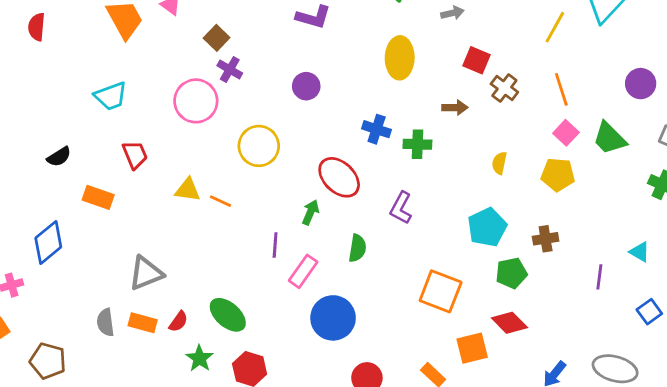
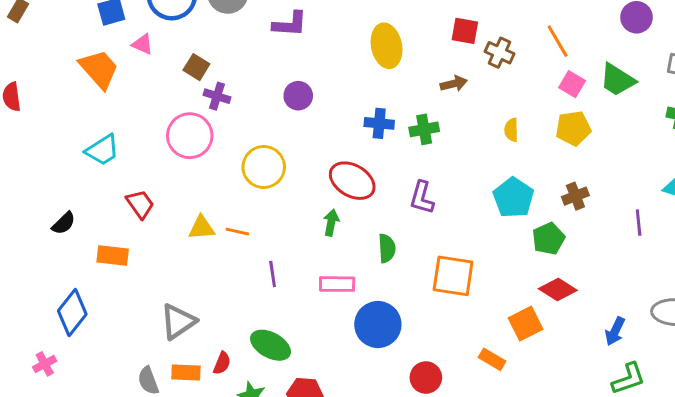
purple line: (275, 245) -> (273, 274), moved
pink rectangle: (303, 271) -> (337, 284), turned 68
orange square: (441, 291) -> (453, 276), moved

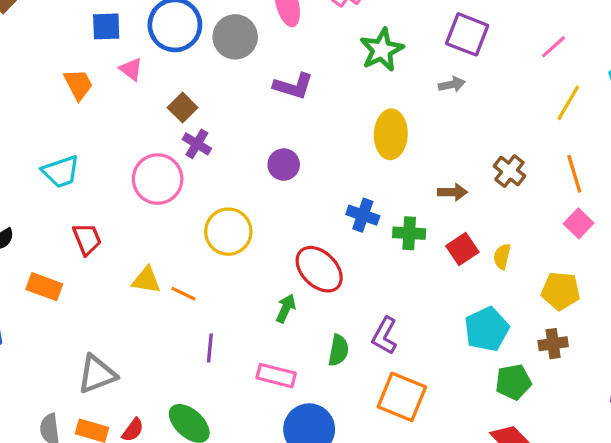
red square: (465, 31) -> (462, 249), moved, turned 32
orange trapezoid: (99, 69) -> (78, 84), size x0.7
yellow pentagon: (573, 128) -> (561, 291), moved
purple L-shape: (422, 198) -> (385, 336), moved

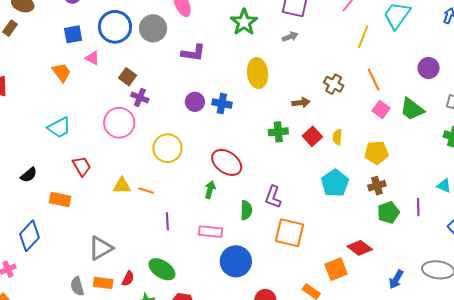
blue cross: (363, 215) -> (222, 103), moved
green pentagon: (513, 382) -> (388, 212), moved

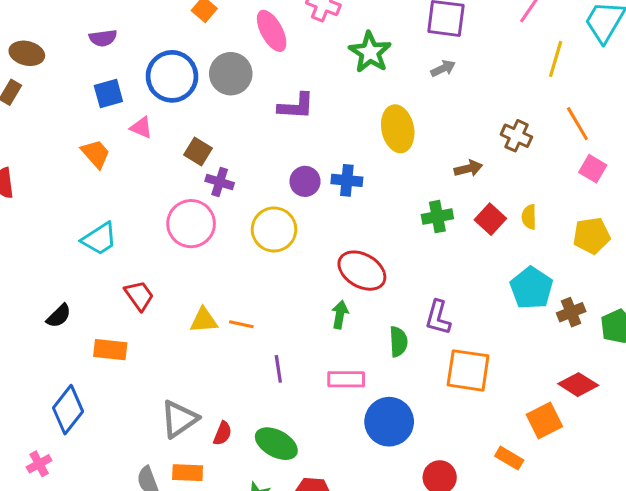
yellow circle: (167, 148) -> (274, 229), moved
brown cross: (377, 186) -> (571, 312), moved
red semicircle: (128, 279) -> (223, 433), moved

